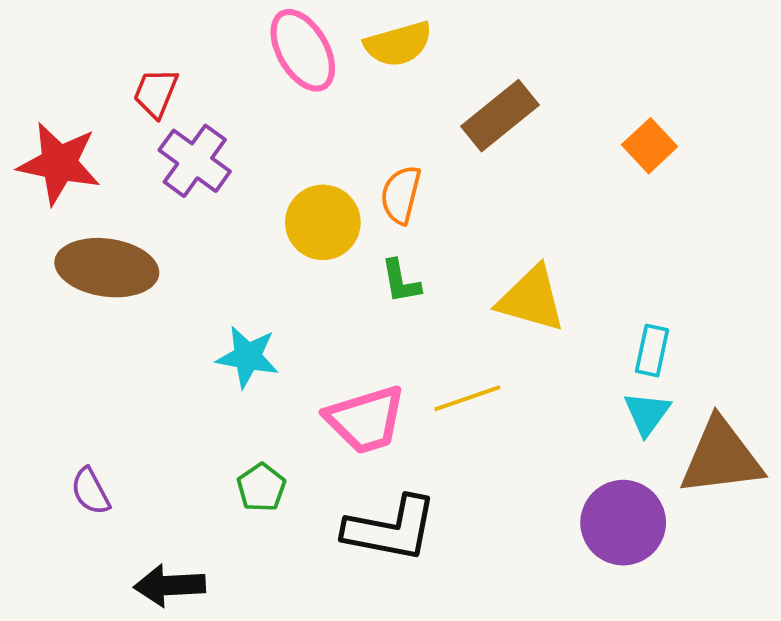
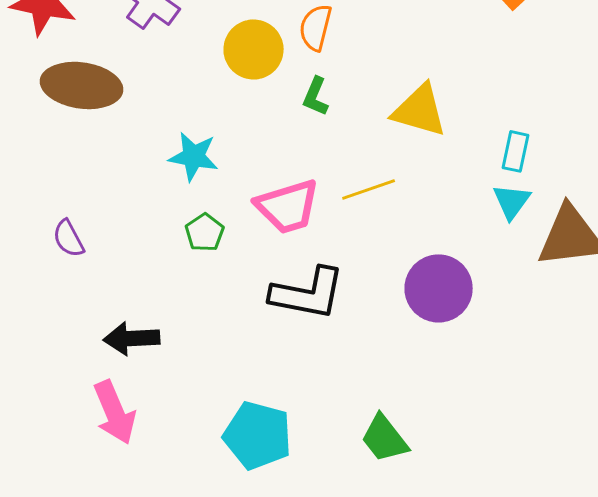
green L-shape: (401, 281) -> (316, 96), turned 33
green pentagon: (261, 487) -> (205, 232), moved
purple semicircle: (90, 491) -> (69, 238), moved
purple circle: (623, 523) -> (439, 288), moved

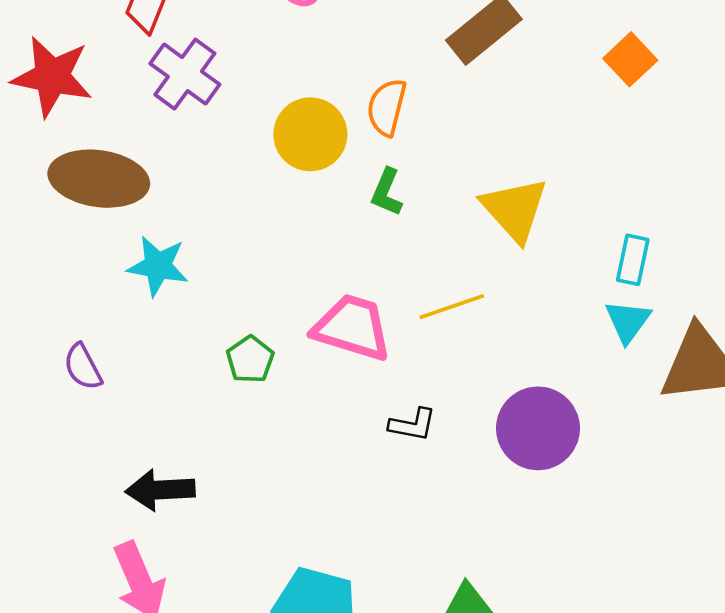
yellow triangle: (420, 110) -> (515, 209), turned 32
cyan star: (194, 156) -> (158, 266), moved
pink trapezoid: (288, 206) -> (352, 327), turned -146
black L-shape: (308, 293) -> (412, 425), moved, size x0.5

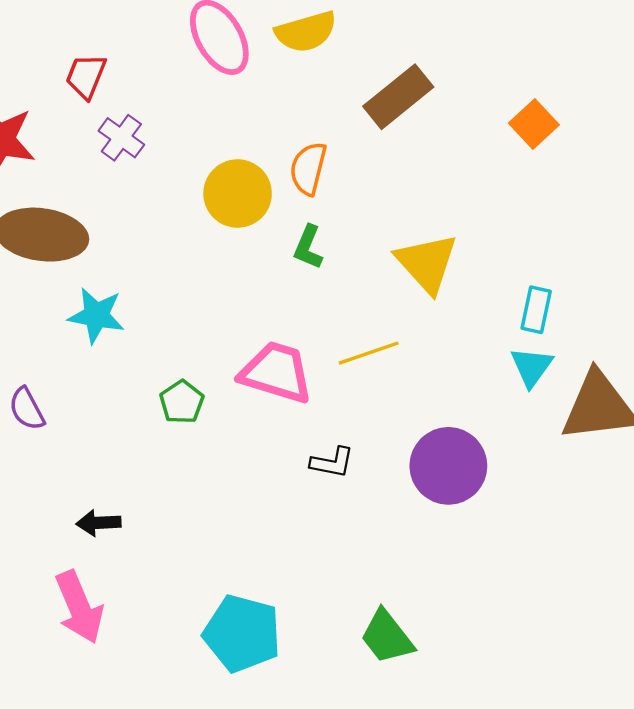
purple cross: (185, 74) -> (121, 138), size x0.7
black arrow: (160, 490) -> (99, 523), size x0.7

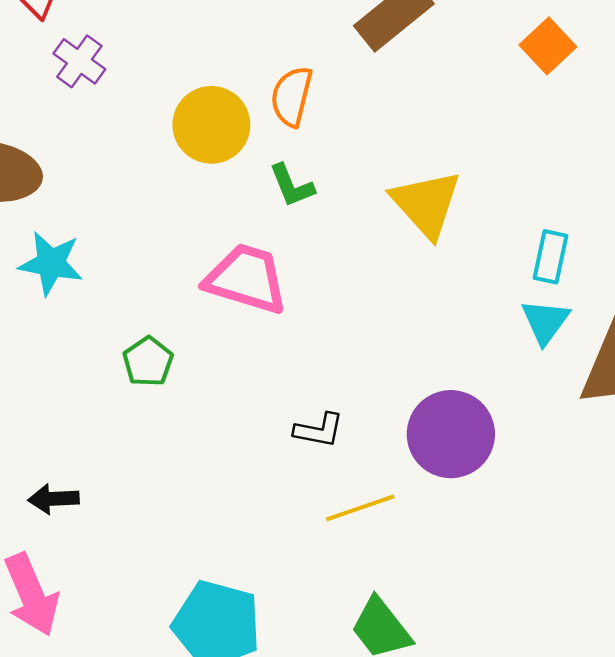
green L-shape: (308, 247) -> (292, 186), turned -45
yellow line: (369, 353) -> (360, 508), moved
pink trapezoid: (276, 372) -> (246, 279), moved

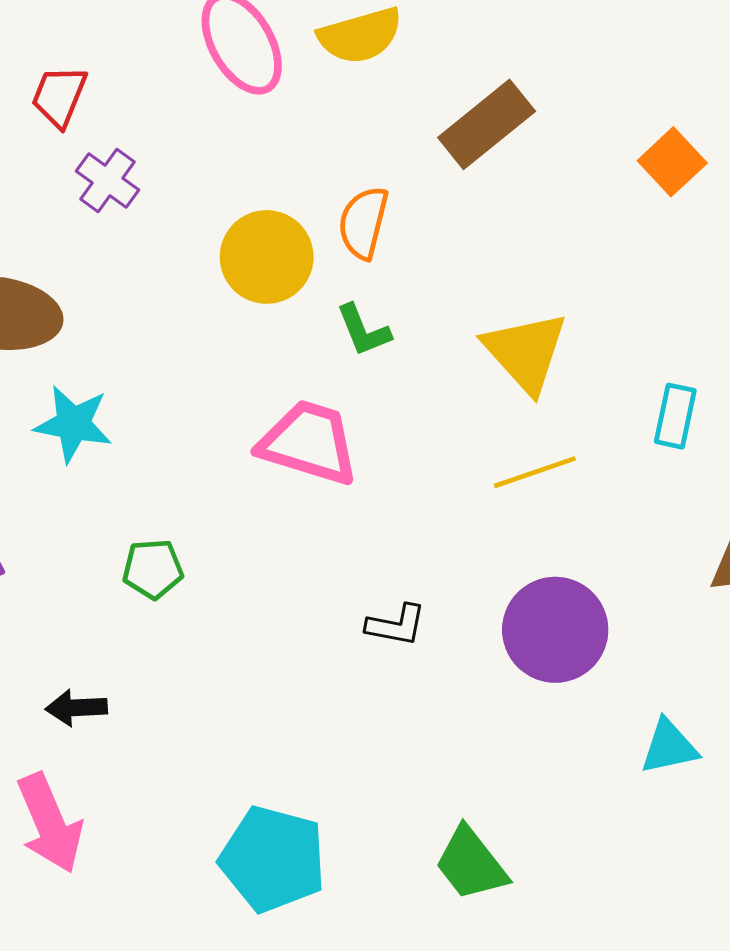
cyan triangle: (545, 322) -> (669, 747), moved, turned 42
green pentagon: (148, 362) -> (153, 569), moved, turned 30
yellow line: (360, 508) -> (535, 472), moved

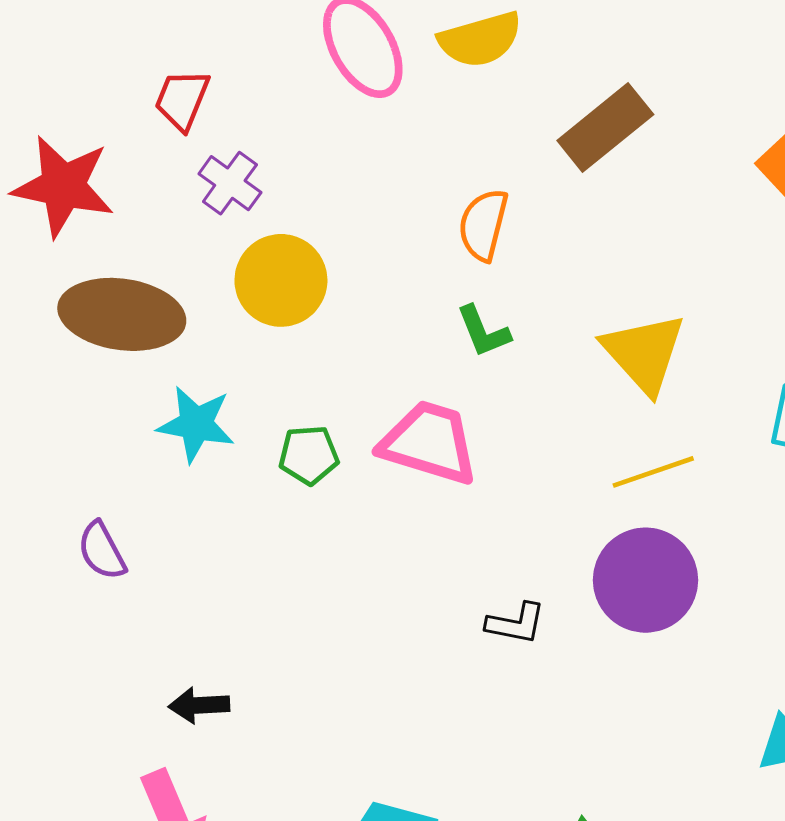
yellow circle: (267, 257) -> (281, 280), moved
green pentagon: (153, 569) -> (309, 455), moved
purple circle: (555, 630) -> (646, 580), moved

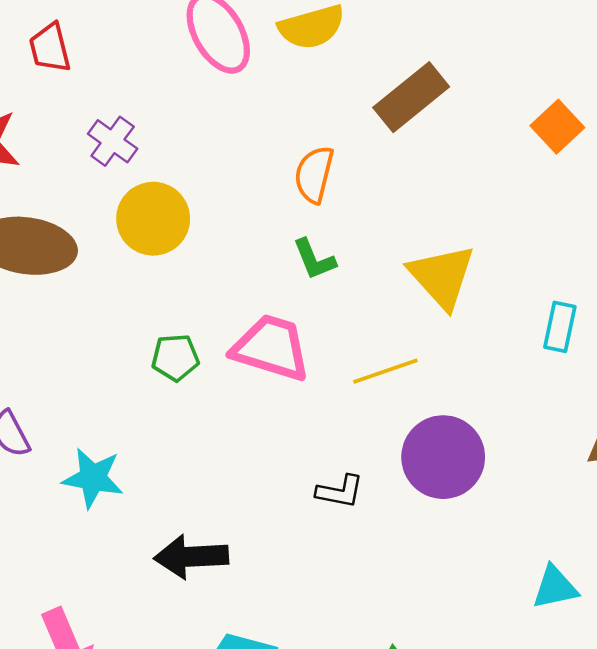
red trapezoid: (182, 100) -> (50, 48), moved, turned -36
cyan star: (196, 424) -> (93, 478), moved
yellow line: (653, 472) -> (385, 371), moved
black arrow: (199, 705) -> (191, 557), moved, size x1.5

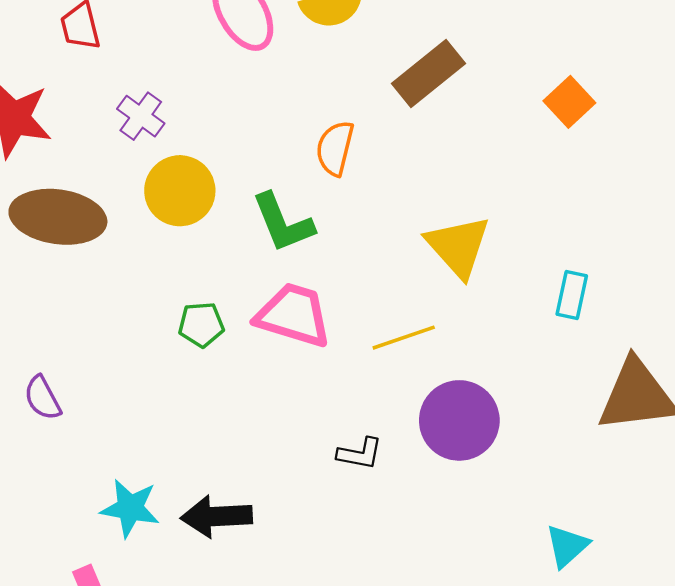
green L-shape: (314, 259) -> (283, 223), moved, size x1.5
cyan star: (93, 478) -> (130, 508), moved
cyan triangle: (555, 587) -> (567, 546), turned -30

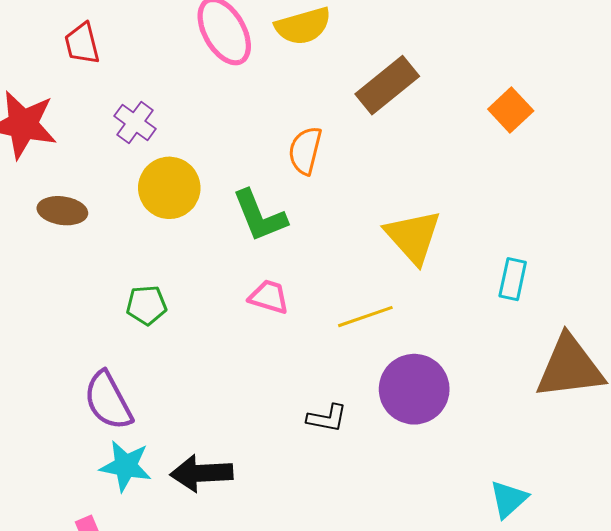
brown ellipse: (58, 217) -> (62, 211), size x0.6
pink trapezoid: (294, 315) -> (269, 297), size x0.6
green pentagon: (201, 325) -> (146, 305), moved
purple semicircle: (42, 398) -> (108, 401), moved, size x1.5

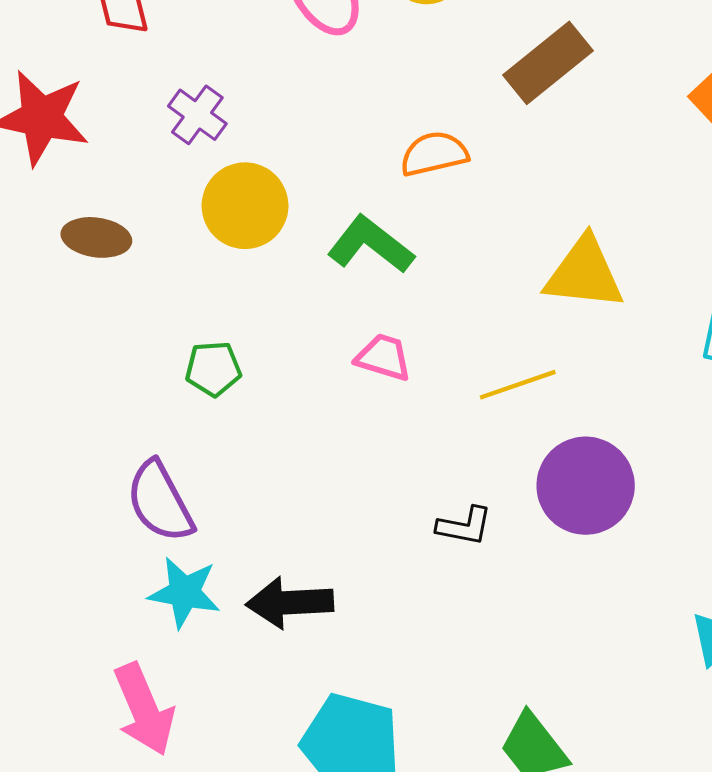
orange semicircle: (305, 150) -> (434, 154), turned 63
green L-shape: (260, 216) -> (371, 245), turned 150
yellow triangle: (413, 237) -> (584, 274), turned -42

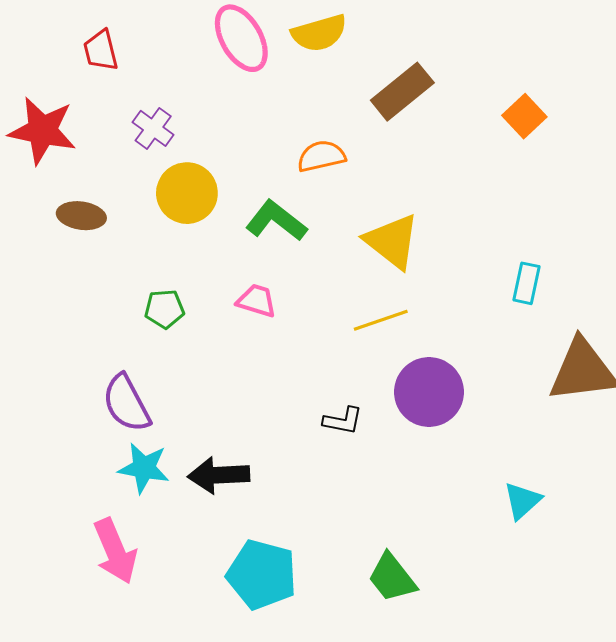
yellow triangle: (584, 274) -> (392, 241), moved, turned 32
pink trapezoid: (384, 357) -> (257, 301), moved

